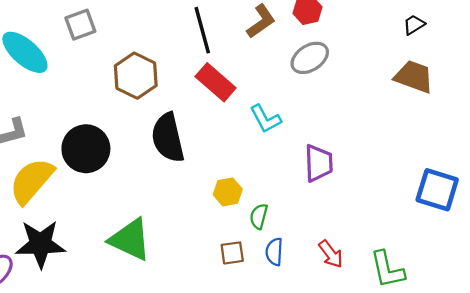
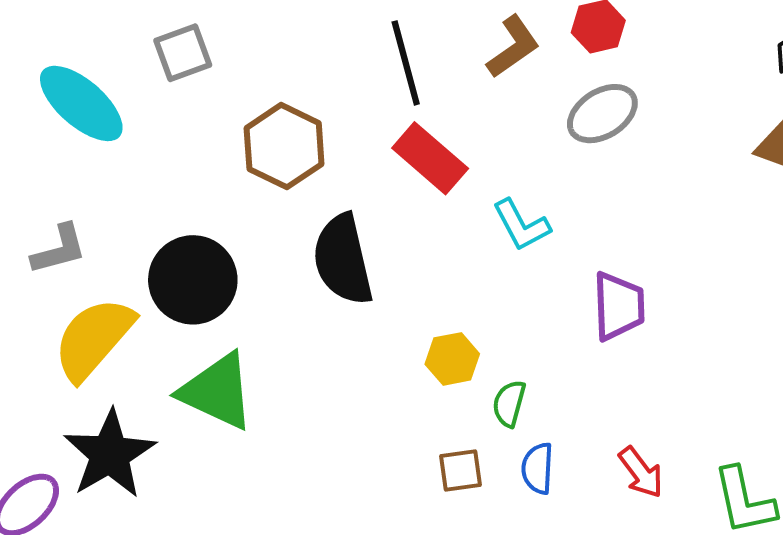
green triangle: (130, 240) -> (217, 391), moved
black star: (40, 244) -> (110, 454), turned -30

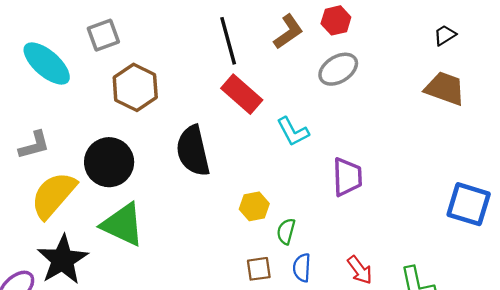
brown hexagon: (284, 146) -> (135, 87), moved

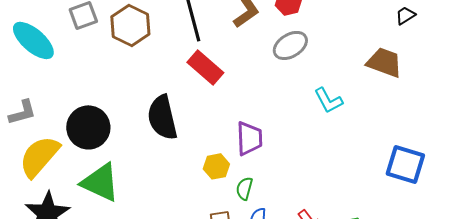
black trapezoid: (445, 35) -> (405, 15), moved
brown hexagon: (135, 87) -> (130, 25), moved
cyan L-shape: (293, 132) -> (328, 100), moved
purple trapezoid: (347, 177) -> (249, 138), moved

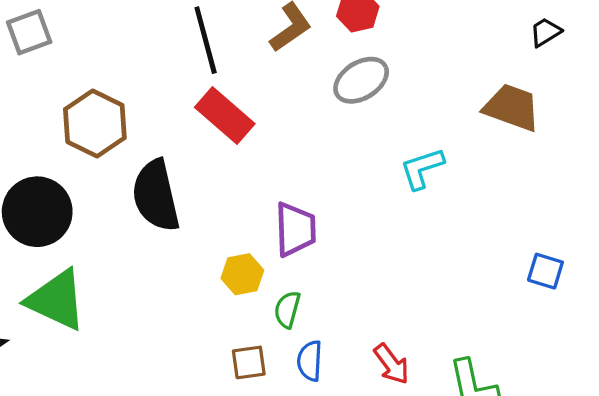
brown hexagon: (130, 25) -> (95, 124), moved
cyan L-shape: (328, 100) -> (422, 168), turned 100
blue square: (405, 164) -> (545, 271), size x0.6

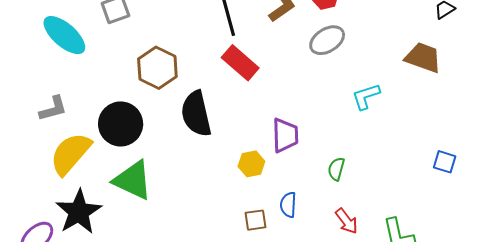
green semicircle: (287, 310) -> (336, 169), moved
blue semicircle: (310, 361) -> (288, 205), moved

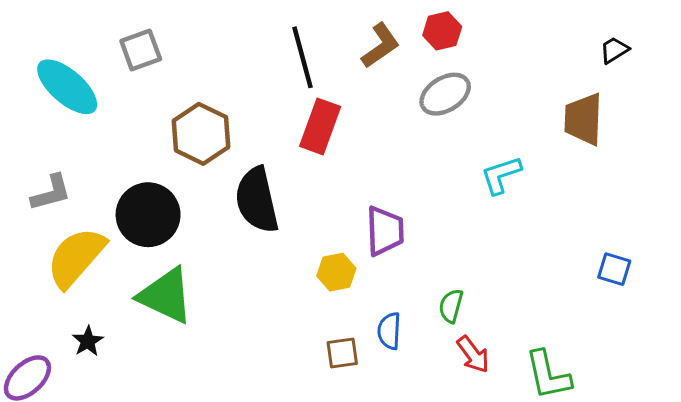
brown trapezoid: (423, 58) -> (583, 119), turned -108
red rectangle: (240, 63) -> (320, 126), turned 69
green semicircle: (336, 169) -> (451, 306), moved
black star: (79, 212) -> (88, 341), size x0.5

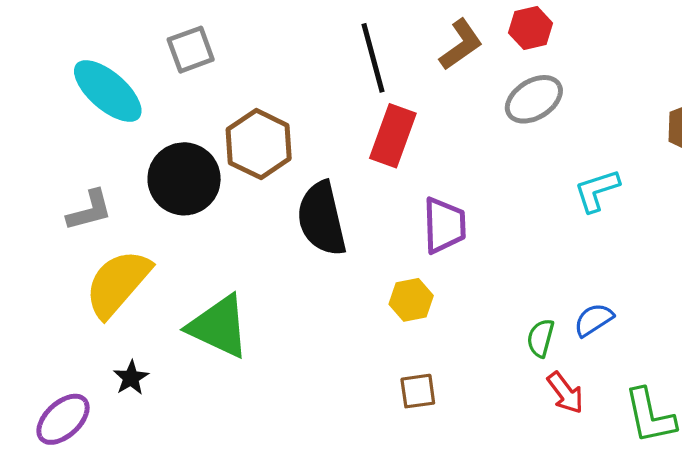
black circle: (148, 215) -> (184, 179), moved
purple trapezoid: (385, 231) -> (444, 225), moved
blue semicircle: (389, 331) -> (594, 320), moved, turned 54

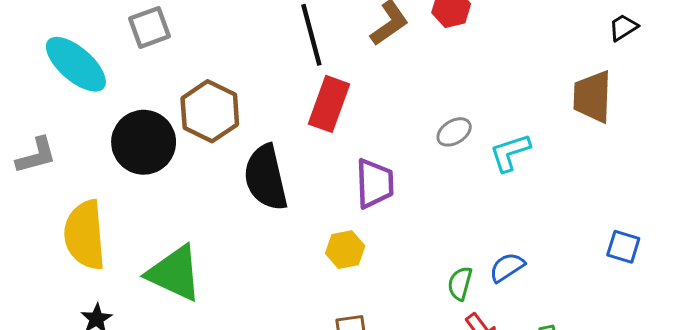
gray ellipse: (534, 99) -> (454, 132), moved, size x0.7
gray L-shape: (90, 210) -> (36, 155), moved
yellow semicircle: (118, 283) -> (85, 235), turned -46

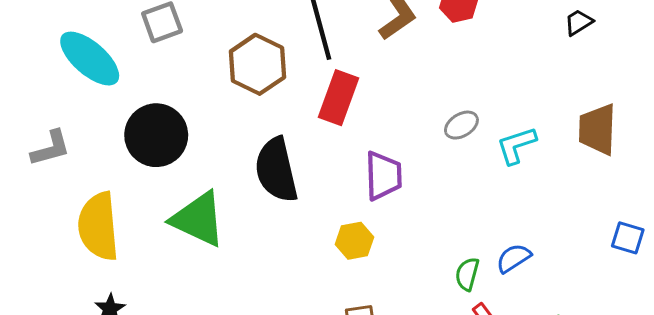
black trapezoid: (623, 27) -> (579, 22), moved
brown trapezoid: (592, 97) -> (597, 129), moved
brown hexagon: (210, 111) -> (257, 64), moved
green triangle: (175, 273) -> (198, 219), moved

